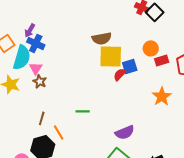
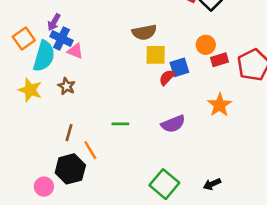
yellow square: (111, 56) -> (156, 55), size x0.7
pink triangle: (36, 68) -> (75, 51), moved, turned -40
purple semicircle: (125, 132) -> (173, 124), moved

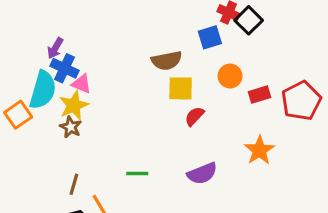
orange square: (24, 39) -> (18, 115), moved
orange circle: (206, 45) -> (230, 76), moved
blue square: (179, 67) -> (210, 37), moved
yellow star: (30, 90) -> (74, 105), moved, turned 30

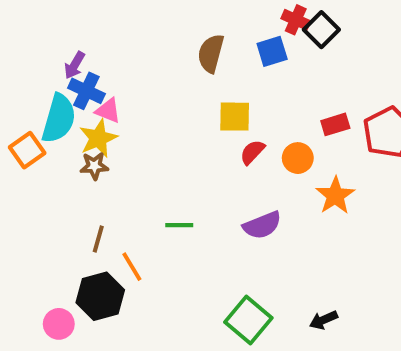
brown semicircle: (167, 61) -> (211, 53), moved, turned 116
orange circle: (230, 76) -> (298, 158), moved
brown star: (71, 127) -> (94, 166), turned -30

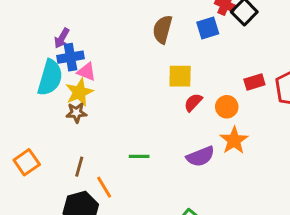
blue cross: (86, 91) -> (71, 57), turned -35
orange square: (27, 150) -> (27, 162), moved
orange star: (335, 196) -> (234, 140), moved

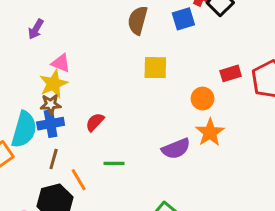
blue cross: (71, 57) -> (51, 124), moved
cyan semicircle: (50, 78) -> (24, 129), moved
red semicircle: (193, 102) -> (95, 122), moved
green line: (139, 156) -> (114, 163), moved

